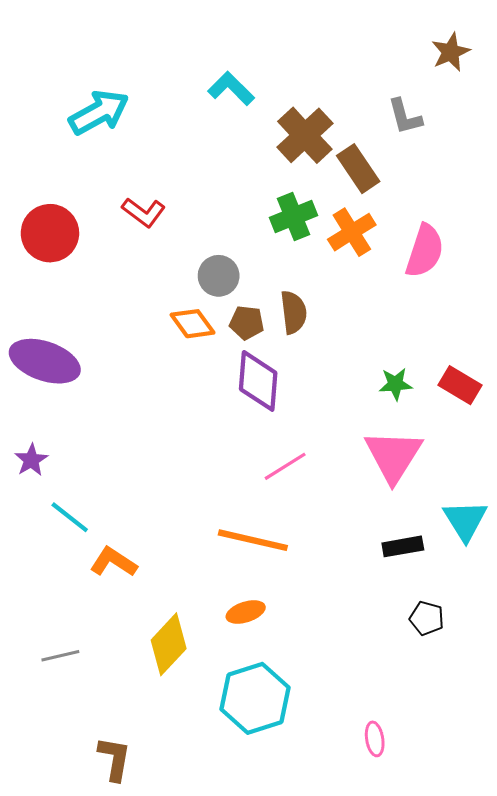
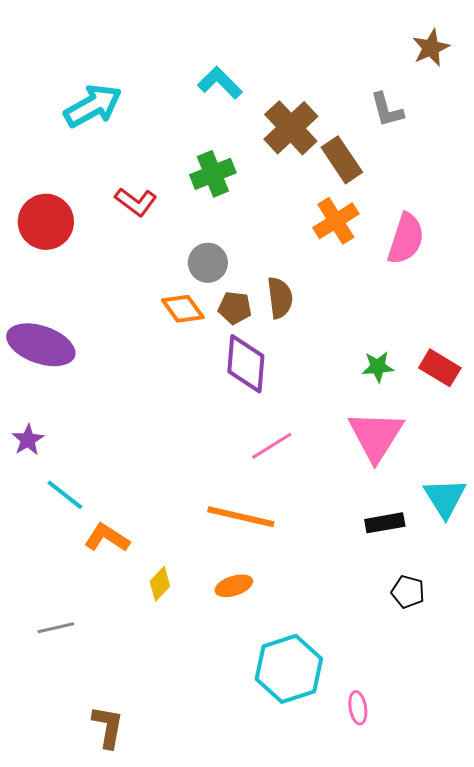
green cross: (294, 216) -> (213, 174), moved
yellow diamond: (169, 644) -> (160, 584), moved, size x0.6
cyan hexagon: (255, 698) -> (289, 669), moved

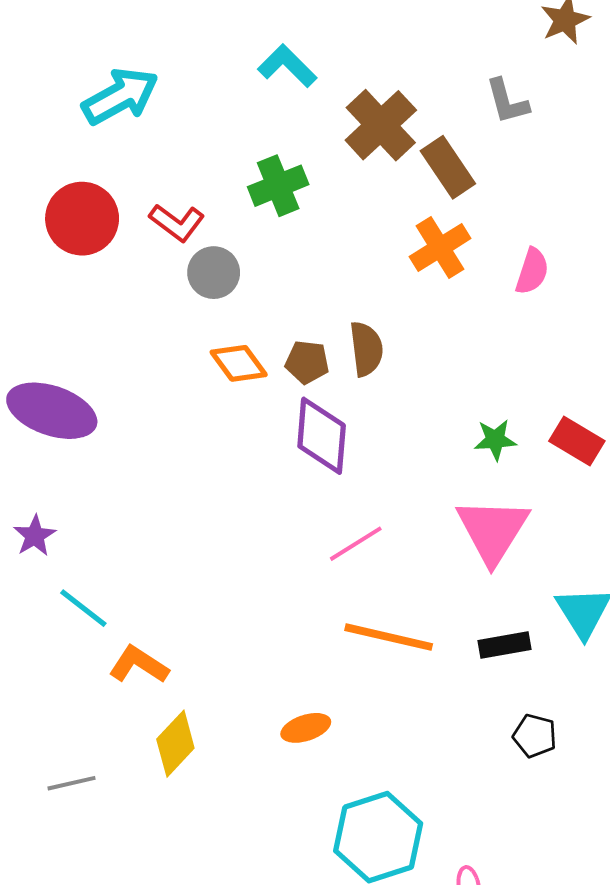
red circle: (46, 222) -> (82, 219), moved
pink semicircle: (406, 239) -> (532, 271), size x0.7
gray circle: (208, 263) -> (214, 273), moved
orange line: (241, 517) -> (389, 637), moved
yellow diamond: (160, 584) -> (175, 744), moved, size x1.4

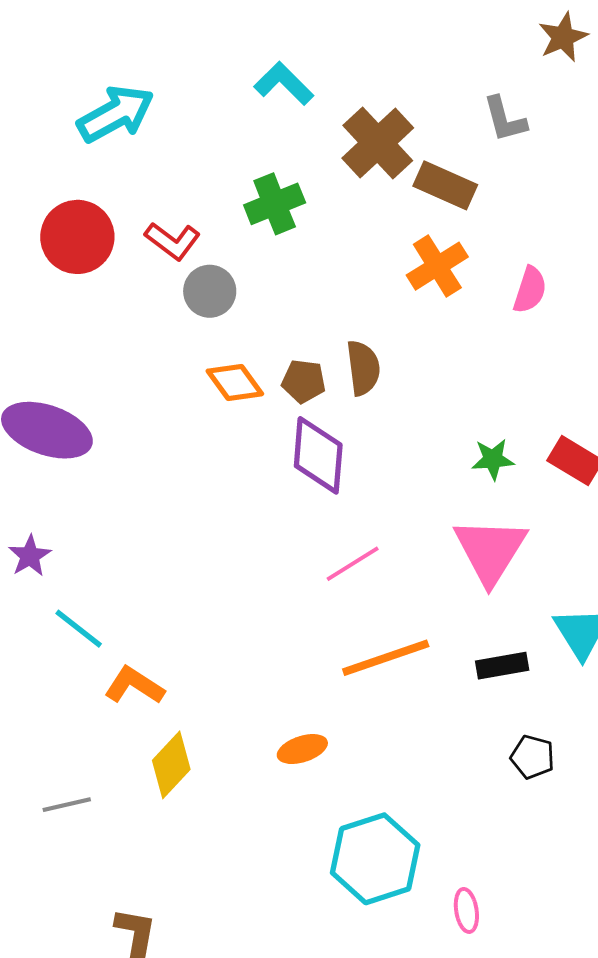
brown rectangle: (448, 167) -> (445, 185), turned -32
orange line: (389, 637) -> (386, 658), turned -32

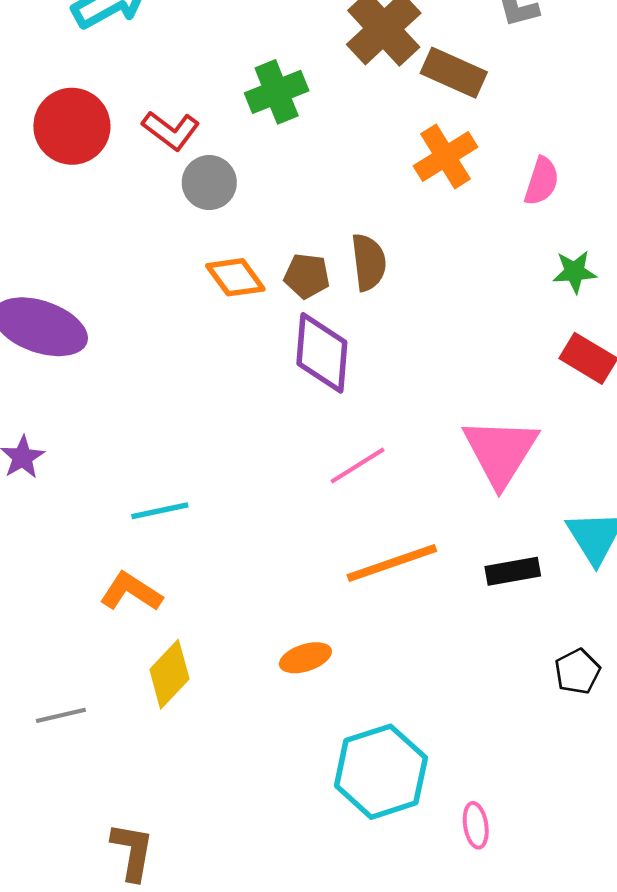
green star: (493, 459) -> (575, 272), moved
cyan line: (79, 629) -> (160, 511), moved, turned -50
black pentagon: (533, 757) -> (577, 671), moved, turned 30

